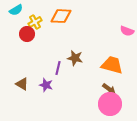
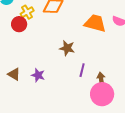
orange trapezoid: (112, 65) -> (95, 23), moved
purple line: (58, 68) -> (82, 70), moved
brown arrow: (109, 89) -> (101, 79), turned -136

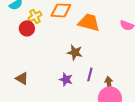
orange trapezoid: (95, 23) -> (89, 22), moved
purple star: (38, 75) -> (66, 79), moved

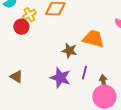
orange trapezoid: (89, 22) -> (93, 39), moved
purple star: (66, 79) -> (60, 78), size x1.5

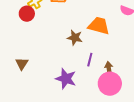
brown triangle: (16, 77) -> (22, 64), turned 32
purple star: (60, 78) -> (66, 79), moved

